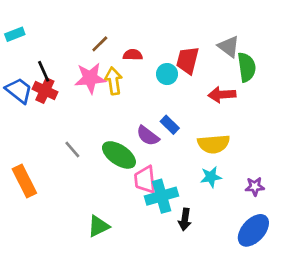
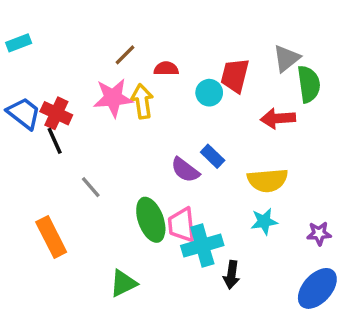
gray triangle: (229, 47) -> (286, 58), turned 45
black line: (44, 71) -> (55, 141), moved
green ellipse: (119, 155) -> (151, 220), moved, turned 36
orange rectangle: (24, 181) -> (51, 237), moved

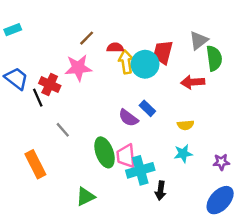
cyan circle: (209, 93) -> (145, 64), size x1.5
yellow arrow: (142, 101) -> (126, 62), moved
red cross: (56, 113) -> (50, 84), moved
yellow semicircle: (268, 180) -> (186, 125), size x0.6

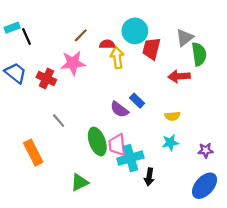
cyan circle: (145, 64) -> (135, 31), moved
black line: (38, 98) -> (27, 36), moved

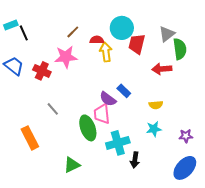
pink trapezoid: (117, 145) -> (102, 114), moved

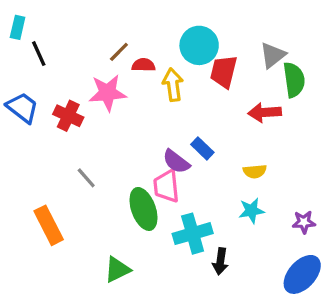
cyan rectangle: (11, 25) -> (18, 27), moved, turned -56
red semicircle: (97, 40) -> (143, 65), moved

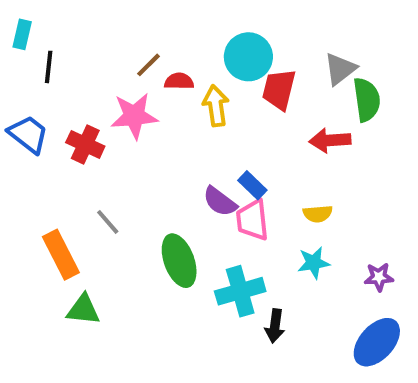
black line: (39, 54) -> (49, 67), turned 30
pink trapezoid: (166, 186) -> (252, 220), moved
orange rectangle: (49, 225) -> (61, 255), moved
green triangle: (117, 270) -> (83, 310), moved, turned 32

